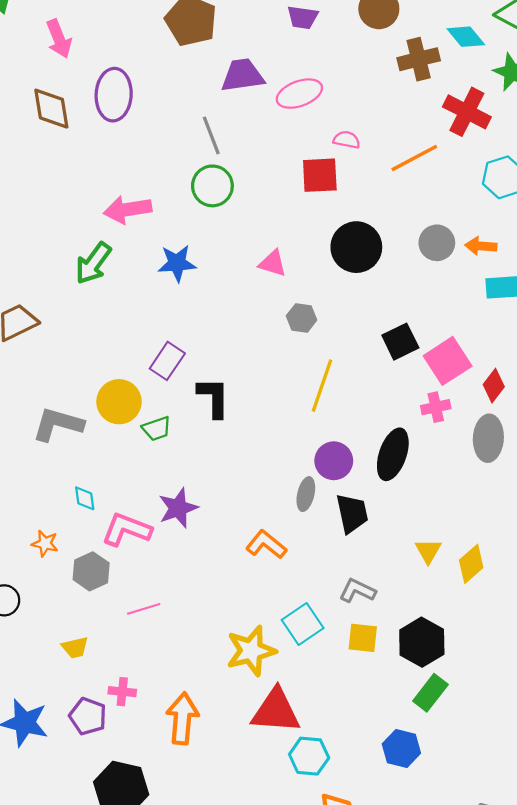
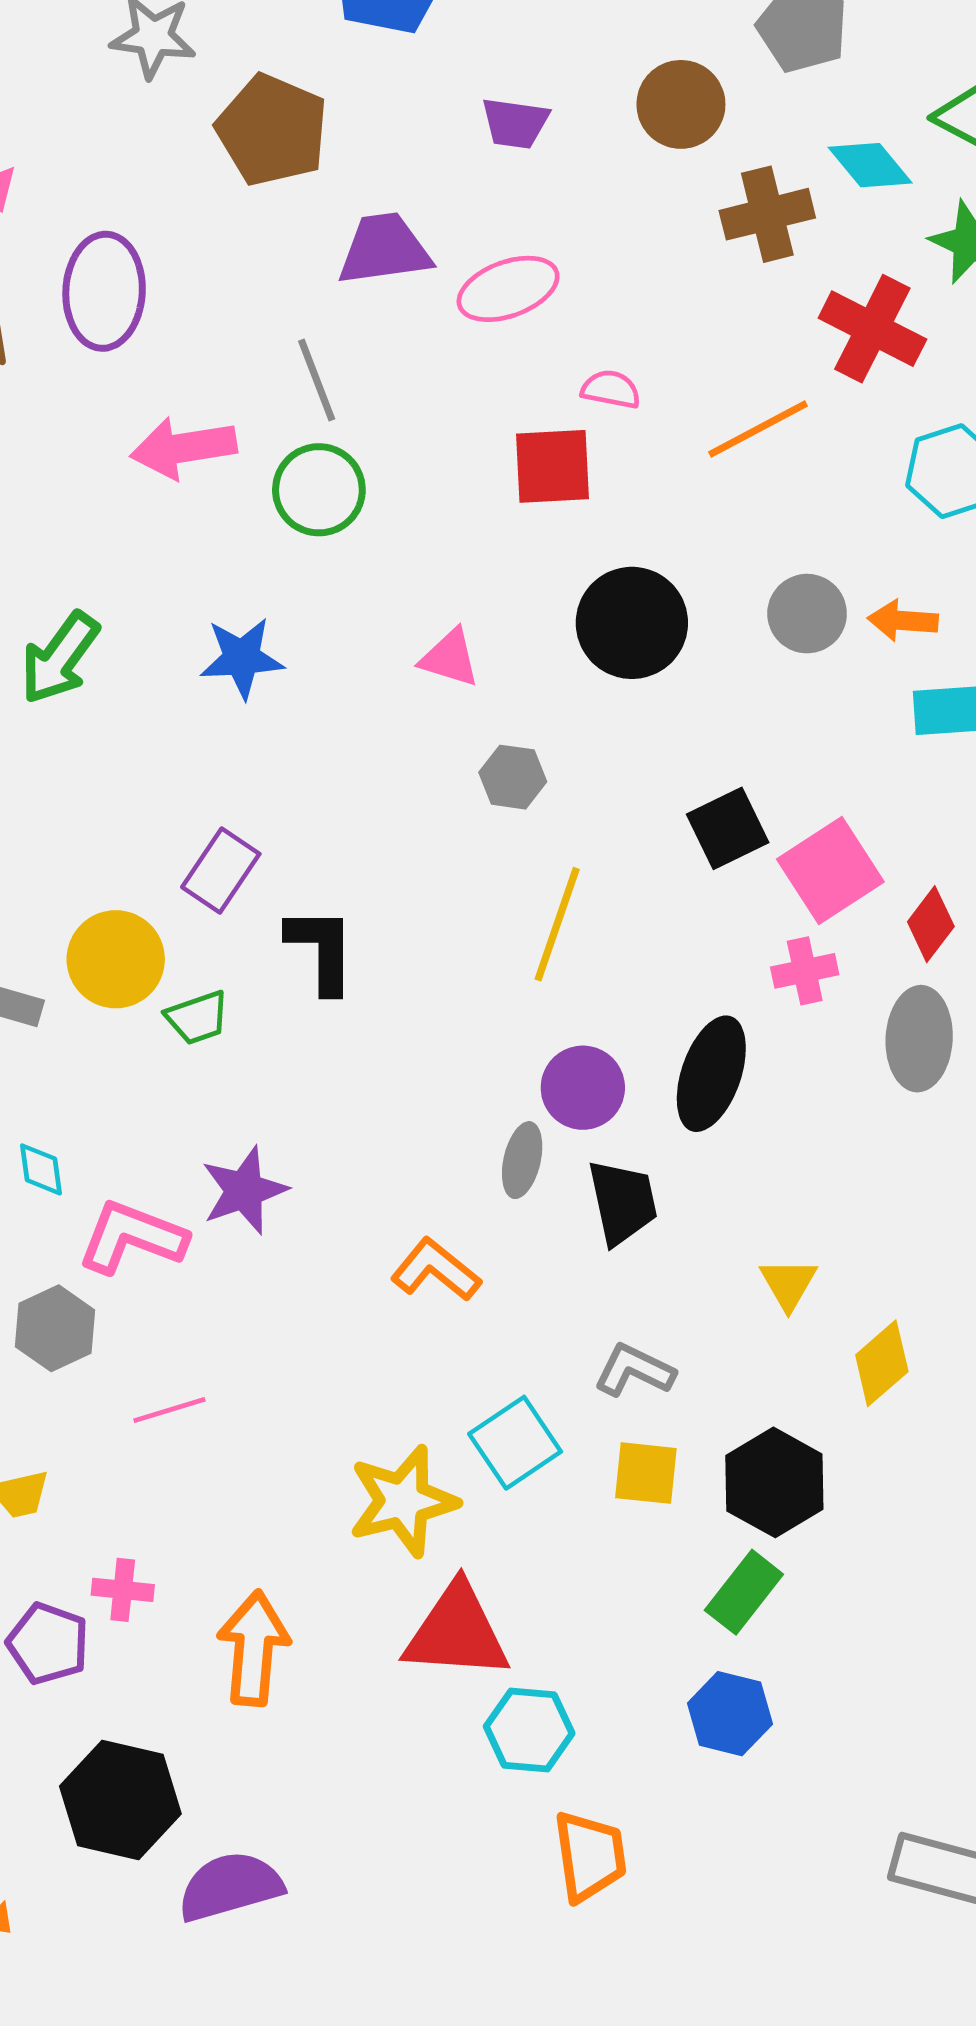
pink arrow: (128, 210) -> (183, 448), moved
yellow diamond: (471, 564) -> (882, 1363), moved
green rectangle: (430, 693) -> (744, 1592), moved

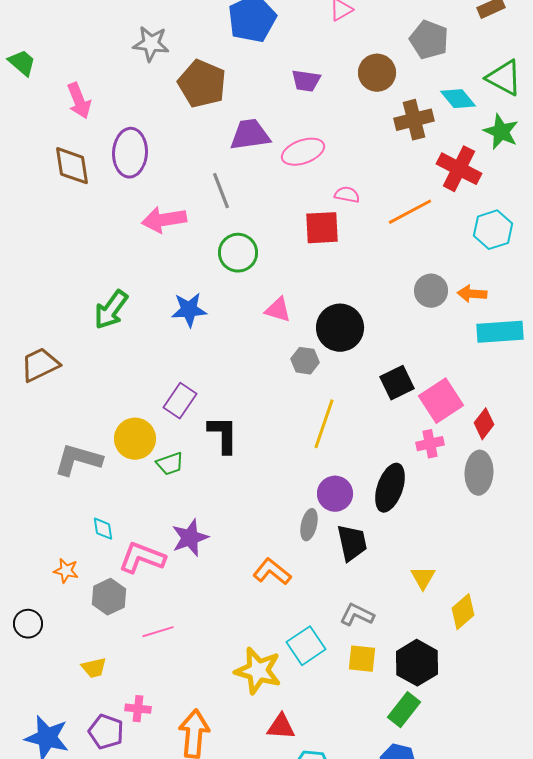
green circle: (319, 490) -> (238, 253), moved
black circle: (632, 623) -> (340, 328), moved
yellow star: (403, 1501) -> (258, 671), turned 30
red triangle: (457, 1632) -> (281, 727), size x0.6

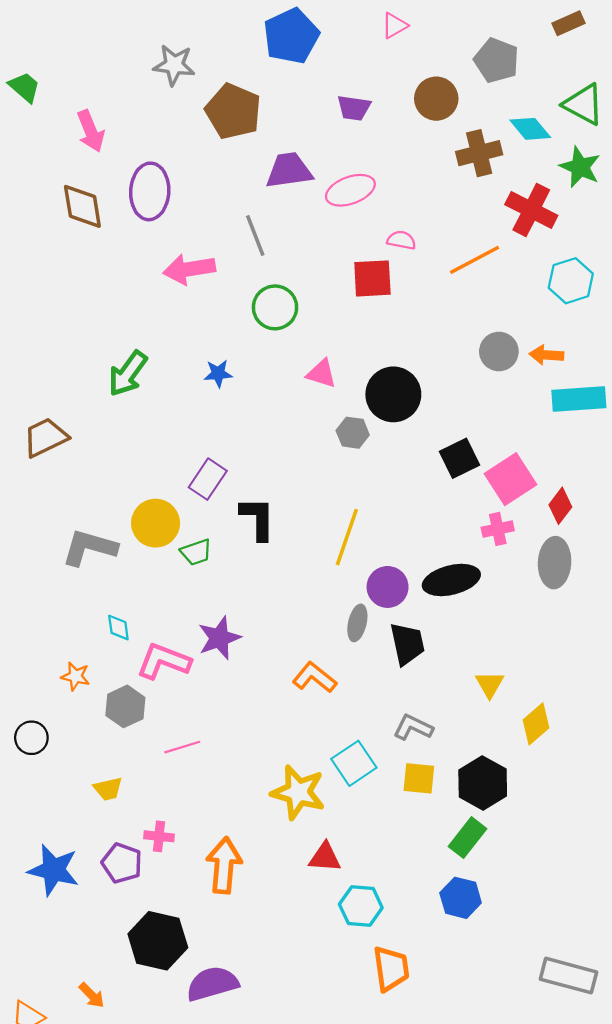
blue star: (189, 310) -> (218, 374), size x0.7
yellow line: (324, 424) -> (347, 537), moved
black ellipse: (390, 488) -> (451, 580), turned 57

